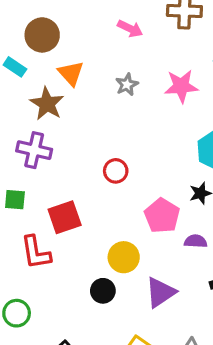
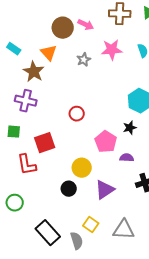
brown circle: (42, 35) -> (63, 28), moved
pink star: (181, 86) -> (112, 50), moved

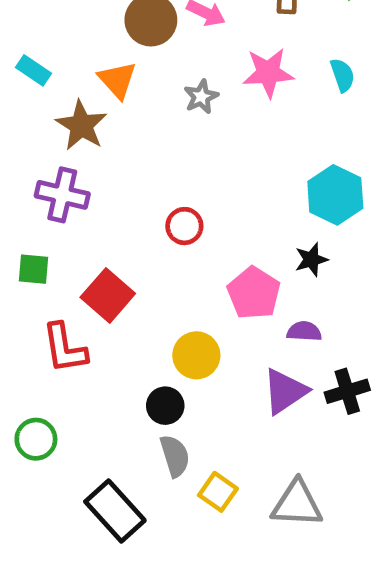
red square: (45, 143) -> (108, 295), turned -30
purple triangle: (105, 190) -> (285, 391), moved
gray semicircle: (77, 241) -> (175, 456), moved

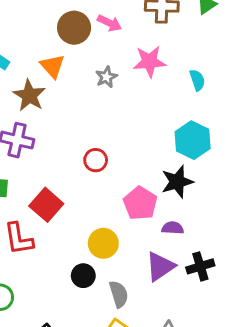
cyan semicircle: (342, 75) -> (197, 80), moved
black star: (311, 260) -> (177, 182), size x1.5
gray semicircle: (175, 456) -> (119, 294), moved

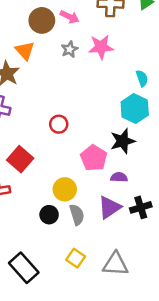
gray star: (106, 77) -> (70, 49), moved
cyan semicircle: (197, 80) -> (142, 78), moved
gray semicircle: (119, 294) -> (77, 215), moved

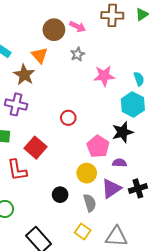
pink star: (101, 47) -> (104, 76), moved
yellow circle: (65, 189) -> (87, 173), moved
gray semicircle: (77, 215) -> (90, 203), moved

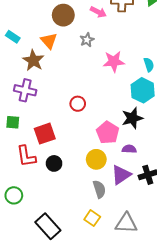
pink arrow: (77, 27) -> (98, 12), moved
red square: (35, 148) -> (45, 134), turned 30
black circle: (60, 195) -> (54, 163), moved

